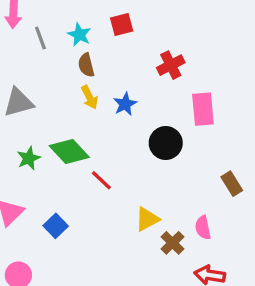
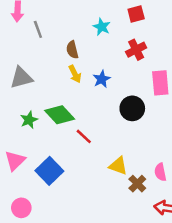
red square: (122, 24) -> (136, 14), moved
cyan star: (79, 35) -> (102, 27), moved
yellow triangle: (147, 219) -> (118, 166), turned 48
blue square: (56, 226) -> (49, 171), size x1.5

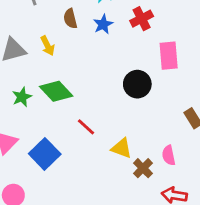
yellow arrow: (75, 74) -> (48, 46), moved
blue star: (102, 79) -> (103, 24), moved
red line: (84, 136) -> (86, 127), moved

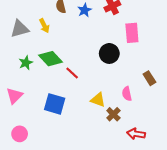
red line: (86, 127) -> (72, 73), moved
blue square: (45, 154) -> (55, 104), moved, turned -30
pink semicircle: (169, 155) -> (127, 94), moved

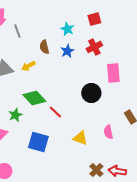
yellow arrow: (44, 26) -> (28, 66), turned 88
green star: (26, 63) -> (15, 115), moved
brown cross: (113, 114) -> (96, 170), moved

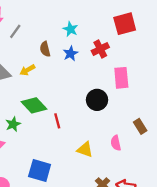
red square: (94, 19) -> (125, 24), moved, size x1.5
gray line: (17, 31) -> (15, 31), turned 56
red line: (55, 112) -> (57, 121), turned 32
blue square: (38, 142) -> (40, 171), moved

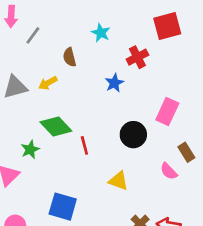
blue star: (71, 53) -> (114, 83), moved
pink rectangle: (121, 78) -> (167, 112), moved, turned 30
black circle: (97, 100) -> (133, 135), moved
pink semicircle: (116, 143) -> (169, 171), moved, turned -32

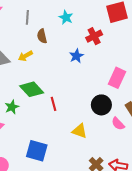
gray line: (33, 35) -> (27, 17), moved, turned -32
black circle: (133, 135) -> (101, 105), moved

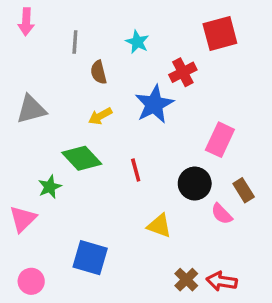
yellow arrow: (25, 56) -> (100, 116), moved
blue star: (76, 56) -> (154, 104), size x1.6
red line: (53, 104) -> (136, 170), moved

